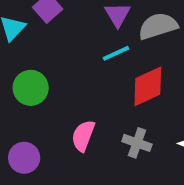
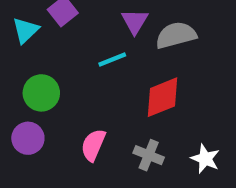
cyan line: (116, 53) -> (112, 59), moved
purple circle: (24, 158) -> (28, 138), moved

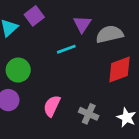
red diamond: (163, 97) -> (120, 69), moved

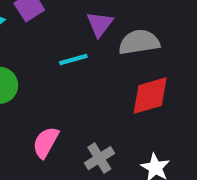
gray cross: (89, 114) -> (99, 158), turned 30

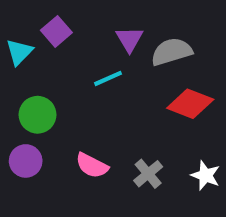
red diamond: (150, 96) -> (190, 104), turned 45
pink semicircle: (46, 142) -> (92, 166), turned -84

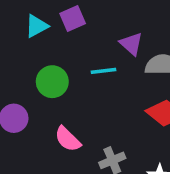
purple triangle: (129, 39) -> (131, 44), turned -35
green circle: (38, 115) -> (52, 82), moved

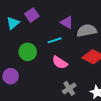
pink semicircle: (68, 139) -> (60, 62), moved

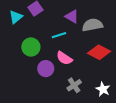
purple circle: (11, 76) -> (46, 69), moved

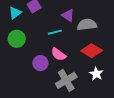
green circle: (31, 47) -> (17, 39), moved
gray cross: (74, 85) -> (66, 80), size x1.5
white star: (103, 89) -> (96, 74), moved

